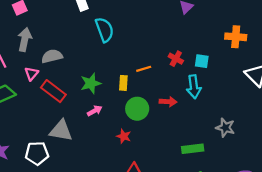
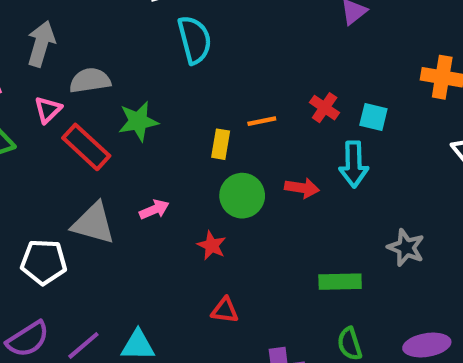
green star: (91, 83) -> (138, 121), moved
pink arrow: (95, 111) -> (154, 210), moved

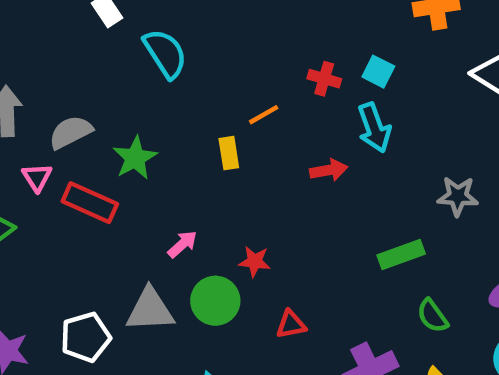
cyan square: (373, 117) -> (378, 72), turned 32
green circle: (242, 196) -> (215, 301), moved
gray triangle: (93, 223) -> (150, 310), moved

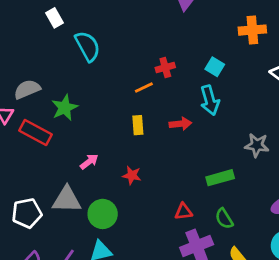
red cross: (324, 79) -> (165, 67), moved, turned -36
yellow rectangle: (229, 153) -> (138, 125), moved
green circle: (215, 301) -> (103, 214), moved
green semicircle: (433, 316) -> (224, 219), moved
red triangle: (291, 324) -> (184, 212), moved

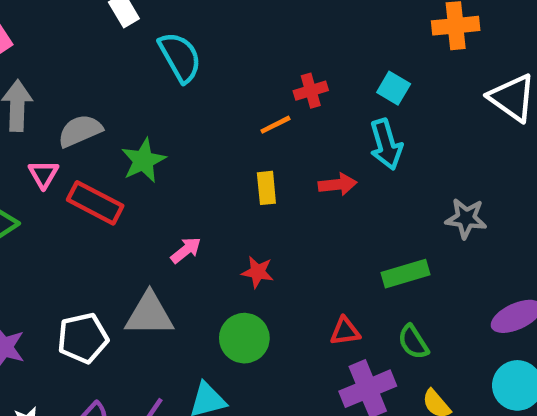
green circle: (103, 214) -> (244, 338), moved

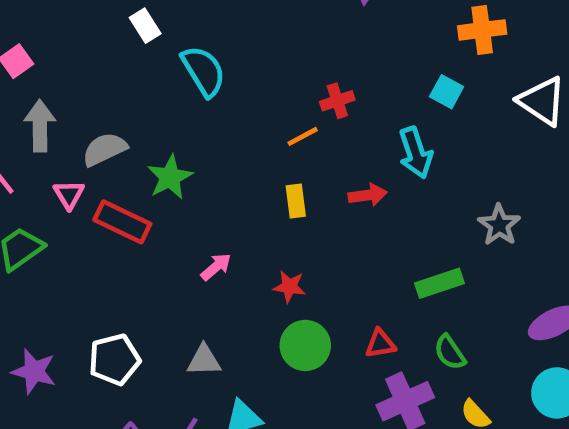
cyan square: (394, 88) -> (447, 92), moved
gray star: (466, 218) -> (499, 225), turned 30
gray triangle: (149, 314) -> (204, 360), moved, size x0.7
green circle: (244, 338) -> (305, 345), moved

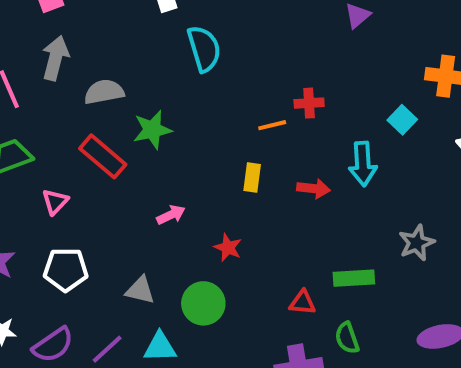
pink triangle: (69, 194) -> (55, 202), moved
red triangle: (380, 344) -> (303, 303), moved
green circle: (305, 345) -> (203, 303), moved

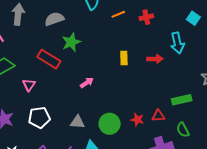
gray semicircle: (104, 92) -> (54, 19), moved
orange line: (272, 125) -> (118, 14), moved
red star: (228, 248) -> (137, 120), moved

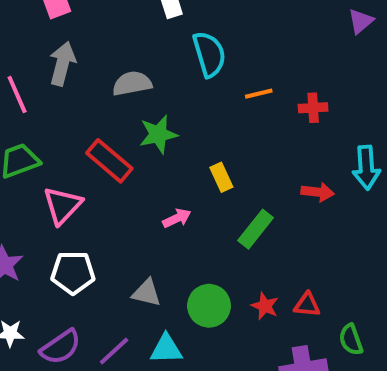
yellow rectangle: (124, 58) -> (221, 177), moved, turned -32
pink triangle: (29, 85) -> (62, 205), size x1.5
green rectangle: (182, 100) -> (256, 229), moved, turned -48

